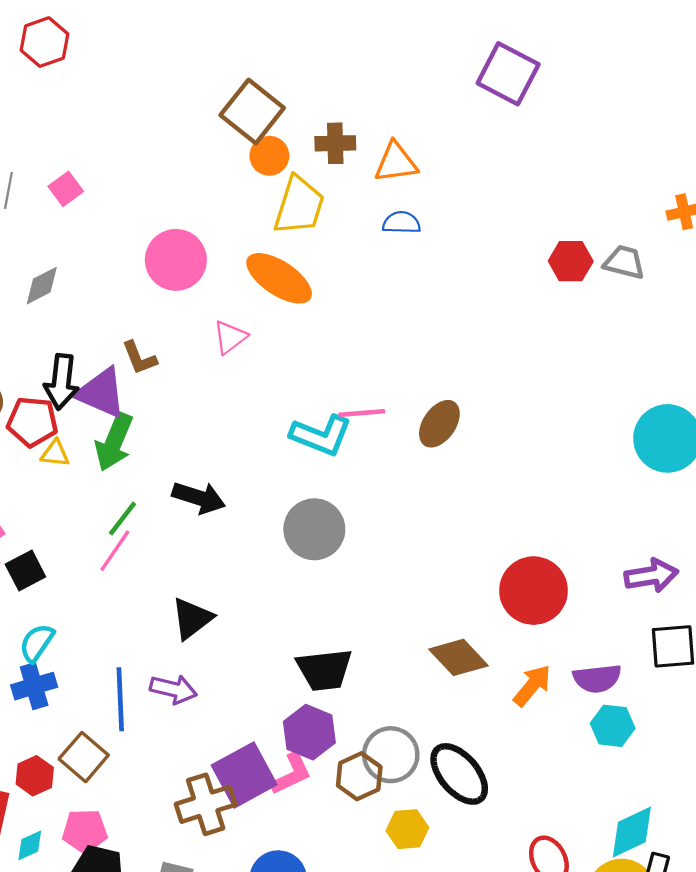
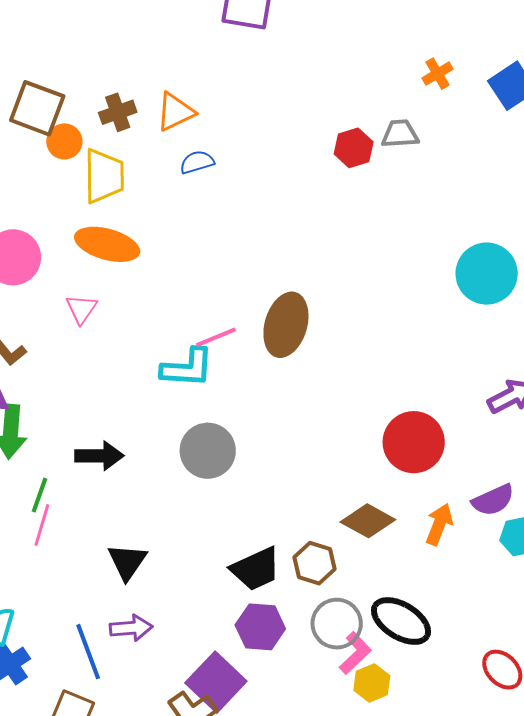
brown ellipse: (439, 424) -> (286, 325), size x1.4
pink L-shape: (291, 774) -> (355, 653), moved
brown hexagon: (359, 776) -> (315, 563), moved

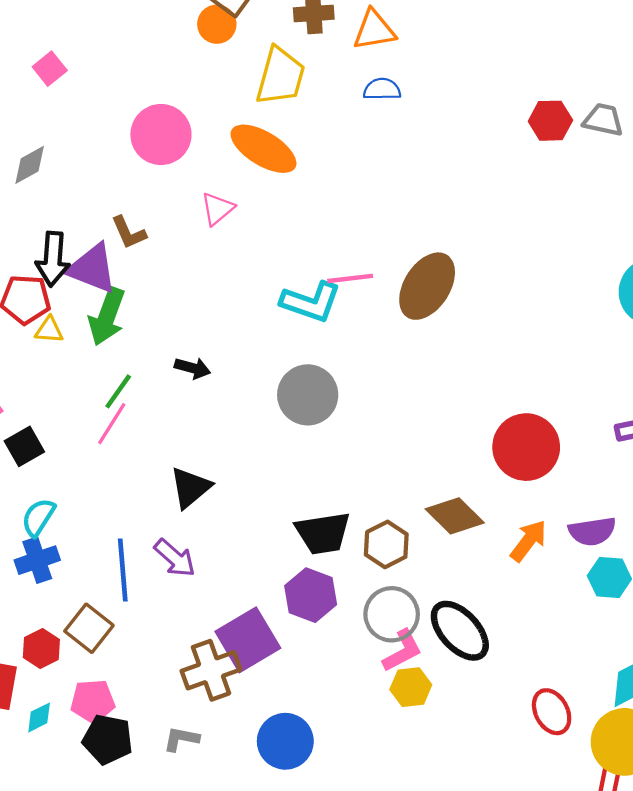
orange circle: (64, 141) -> (217, 24), moved
black arrow: (99, 456) -> (193, 368), size x0.7
purple arrow: (131, 628) -> (175, 558), turned 30

